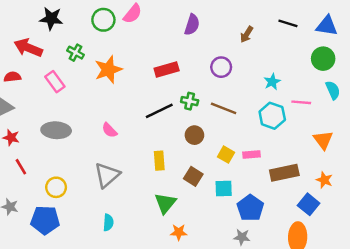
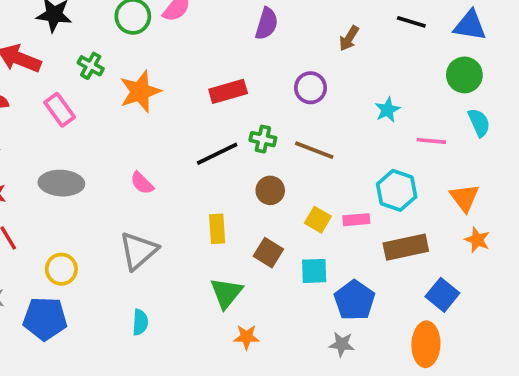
cyan hexagon: (272, 116) -> (397, 190), moved
orange star: (324, 180) -> (477, 240), moved

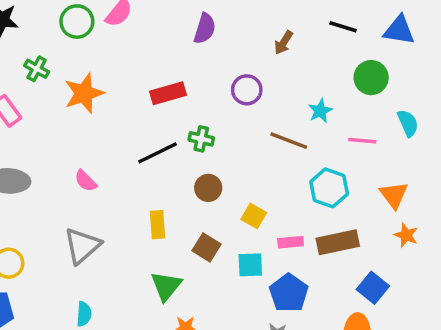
green circle: (464, 75) -> (371, 78), moved
brown line: (314, 150) -> (289, 141), moved
pink rectangle: (356, 220) -> (291, 242), moved

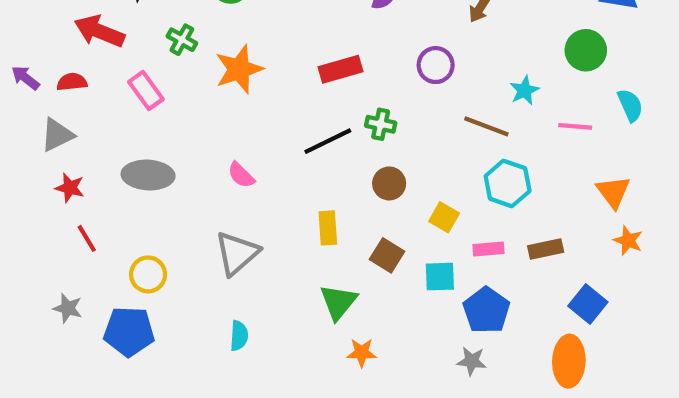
cyan hexagon: (329, 188) -> (508, 183), moved
brown rectangle: (338, 242) -> (546, 249), size x0.7

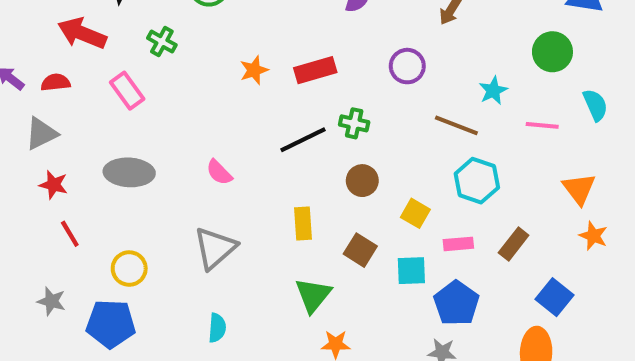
orange star: (239, 69) -> (254, 70), moved, size x0.6
brown rectangle: (546, 249) -> (514, 244), turned -40

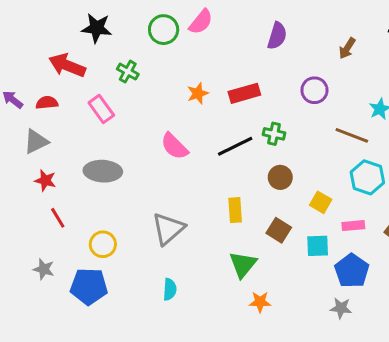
pink semicircle: (219, 172) -> (174, 146), moved, size x1.4

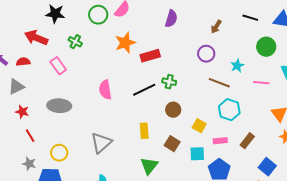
purple circle: (314, 90) -> (206, 54), moved
orange star: (198, 93) -> (125, 43), moved, size x1.5
pink semicircle: (174, 146) -> (105, 90), turned 36
gray star: (44, 269) -> (29, 164), moved

